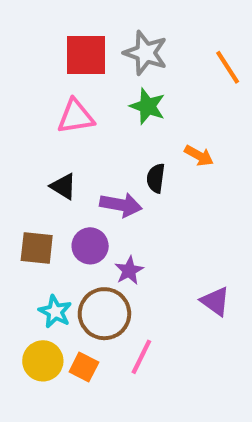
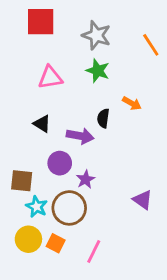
red square: (86, 55) -> (41, 22), moved
brown square: (37, 248) -> (22, 181), moved
pink line: (141, 357) -> (94, 251), moved

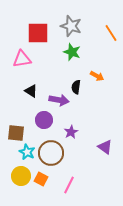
red square: (41, 22) -> (38, 33), moved
pink triangle: (50, 77) -> (22, 59), moved
purple star: (86, 179) -> (71, 132), moved

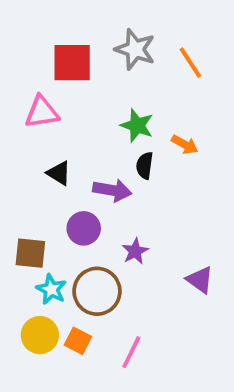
orange line: (111, 33) -> (190, 63), moved
green star: (72, 52) -> (137, 126), moved

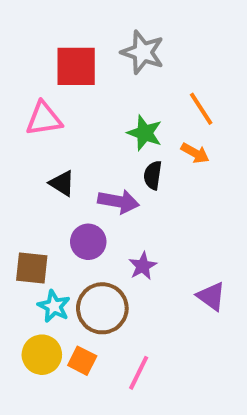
orange line: (190, 63) -> (201, 109), moved

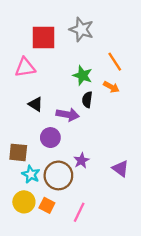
purple star: (143, 266) -> (81, 161), moved

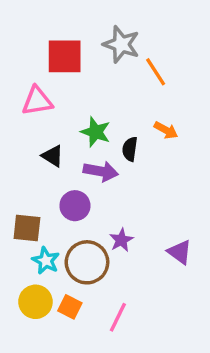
orange line: (115, 62) -> (156, 72), moved
green star: (83, 75) -> (96, 132), moved

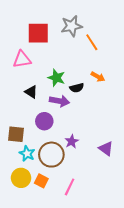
gray star: (121, 44) -> (72, 26), turned -30
black semicircle: (130, 149) -> (77, 88), turned -112

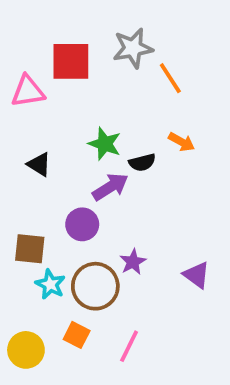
pink triangle: (22, 59) -> (28, 91), moved
black triangle: (31, 92) -> (39, 164), moved
purple arrow: (59, 101) -> (110, 187), turned -42
yellow circle: (21, 178) -> (26, 350), moved

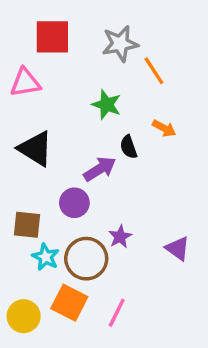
red square: (71, 61) -> (52, 37), moved
green star: (105, 144) -> (107, 105), moved
black semicircle: (142, 163) -> (129, 147), turned 85
black triangle: (39, 164) -> (35, 149), size x1.6
orange square: (77, 335) -> (69, 303), size x1.5

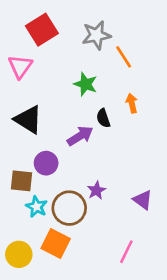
red square: (52, 37) -> (42, 30), turned -32
pink triangle: (25, 83) -> (20, 66), turned -45
orange arrow: (164, 128) -> (132, 103), turned -132
purple circle: (74, 203) -> (46, 163), moved
pink line: (117, 313) -> (126, 252), moved

